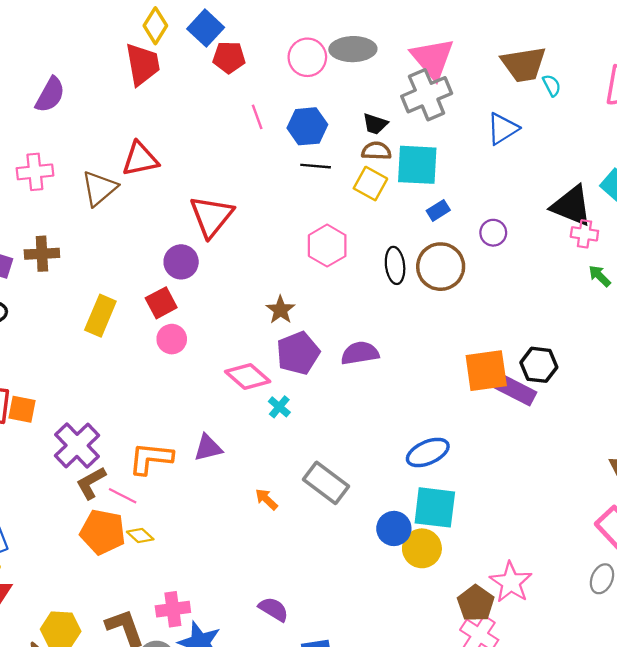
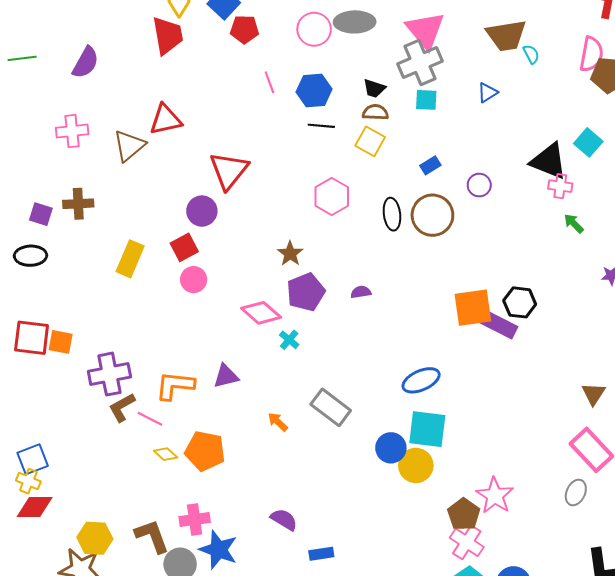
blue triangle: (503, 129) -> (488, 93), size x0.7
cyan square: (417, 165) -> (426, 100), moved, size x0.6
purple semicircle: (360, 353) -> (361, 292), size x0.6
purple cross: (77, 445) -> (109, 374), turned 33
orange pentagon: (103, 532) -> (205, 451), moved

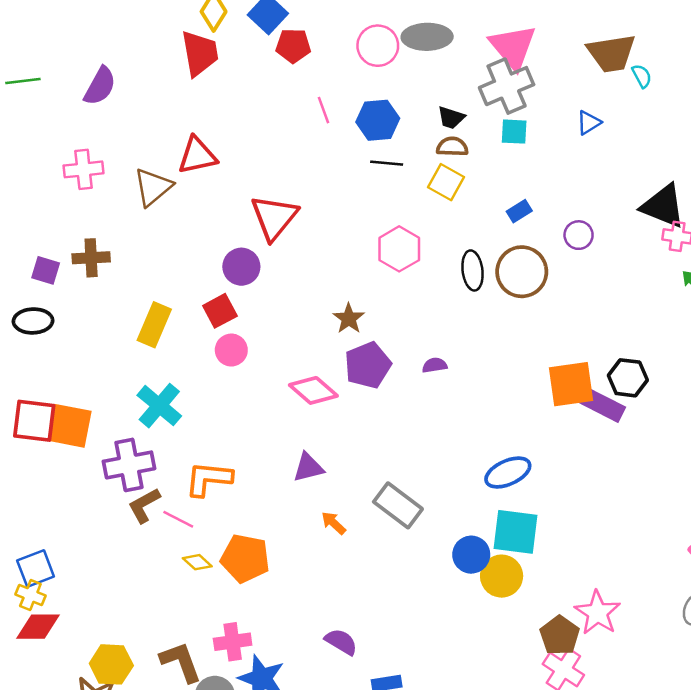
cyan cross: (289, 340) -> (159, 406), moved, size x1.8
orange square: (61, 342) -> (70, 426), size x1.5
purple triangle: (226, 376) -> (308, 467), moved

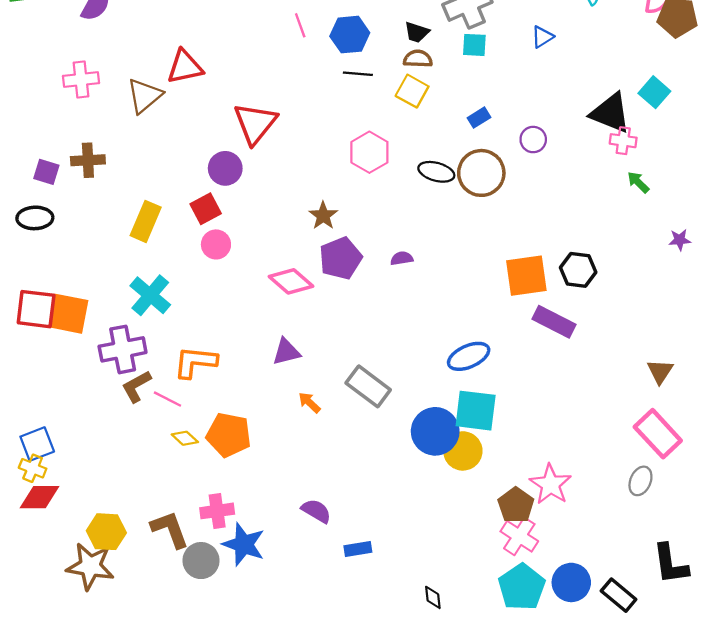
black ellipse: (472, 270) -> (436, 172), turned -68
purple rectangle: (601, 404) -> (554, 322), moved
blue circle: (471, 555) -> (435, 431), size x1.4

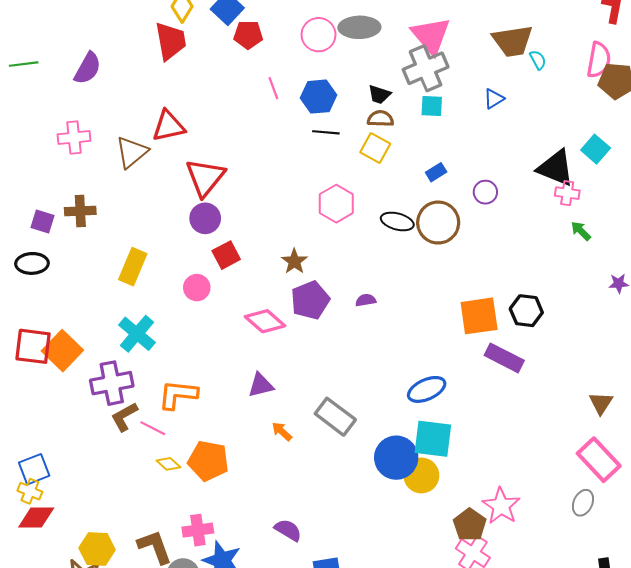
red triangle: (255, 123) -> (205, 177), moved
red square: (206, 209) -> (226, 255), moved
orange square: (68, 314) -> (62, 351), turned 33

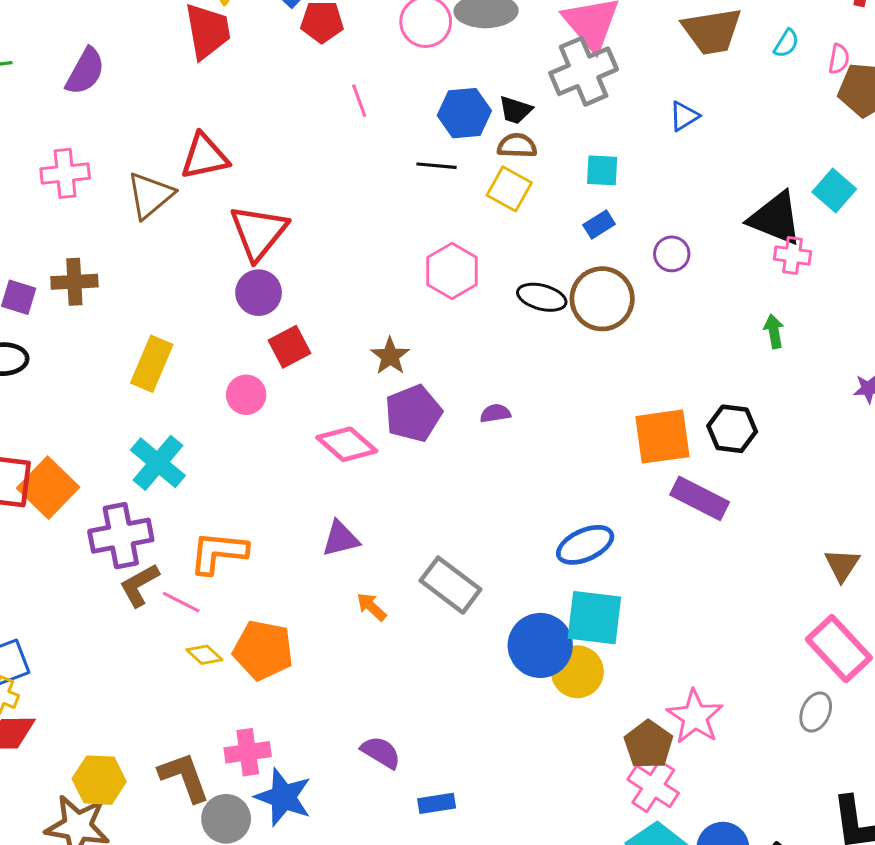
cyan semicircle: (538, 60) -> (786, 43), moved, turned 60
pink semicircle: (599, 60) -> (839, 59), size x0.6
blue hexagon: (319, 97) -> (464, 113), moved
cyan square: (432, 106) -> (602, 170), moved
green arrow: (581, 231) -> (774, 331), moved, turned 35

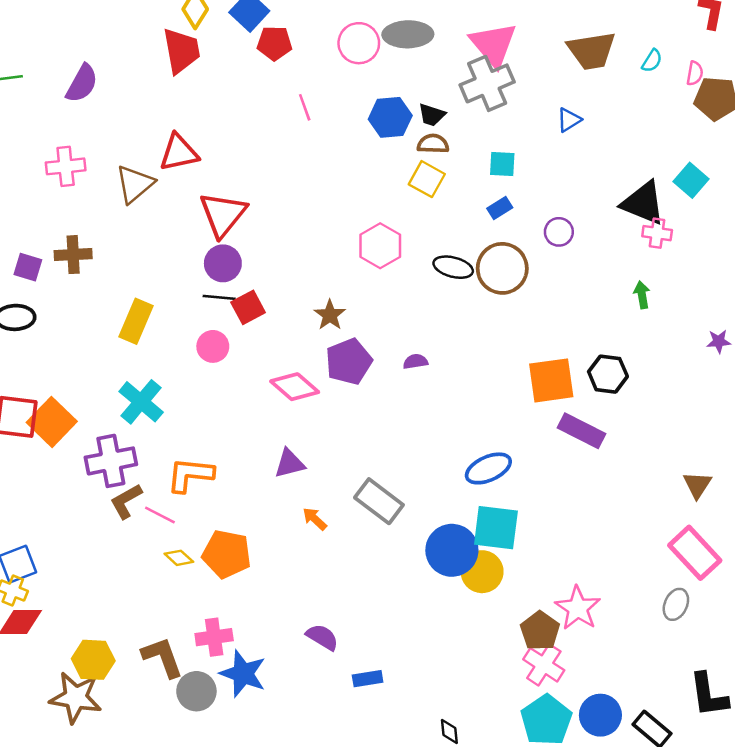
black line: (437, 166) -> (219, 297), moved

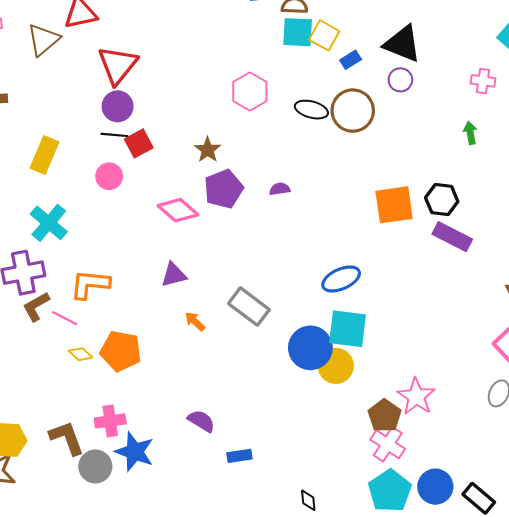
cyan square: (502, 164) -> (298, 32), moved, size x1.4
yellow square: (427, 179) -> (324, 35), moved
black triangle: (643, 203) -> (403, 44), moved
purple rectangle: (582, 431) -> (452, 237), moved

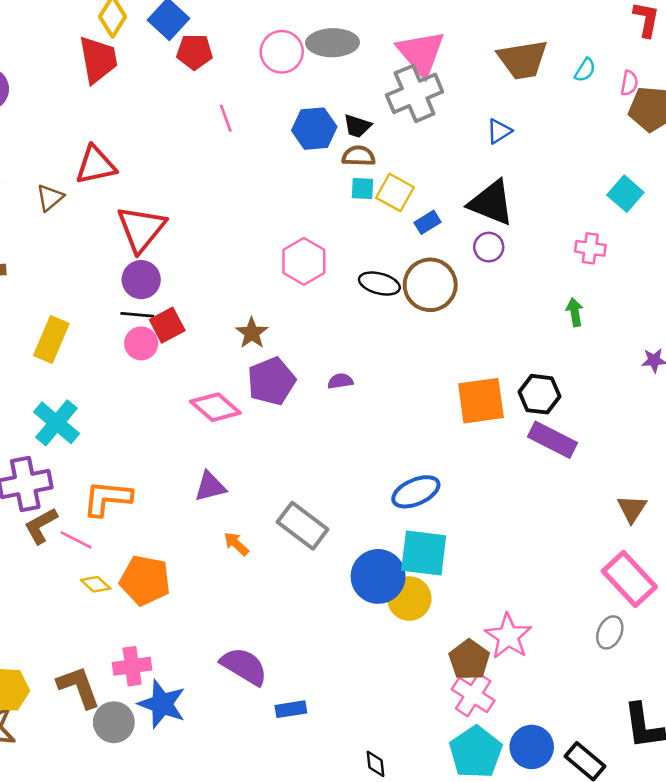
cyan square: (298, 32) -> (362, 188), size x0.6
brown triangle: (43, 40) -> (50, 198), size x0.7
pink circle: (109, 176) -> (141, 343), moved
purple semicircle: (201, 421) -> (244, 666), size x1.4

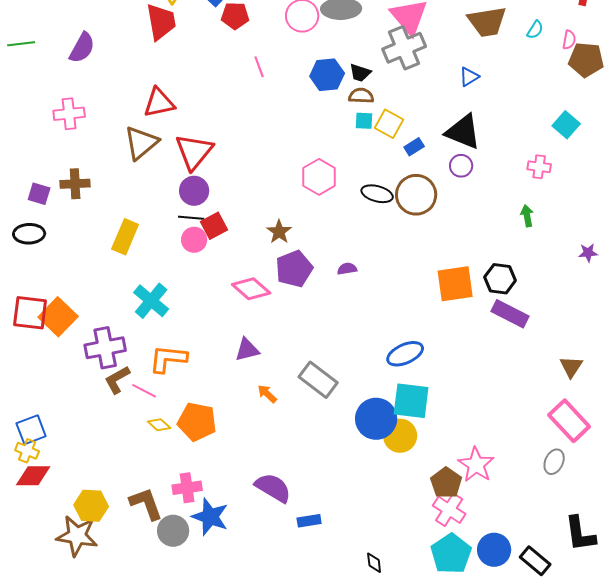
brown triangle: (50, 198) -> (141, 143), moved, size x1.6
cyan cross: (57, 423) -> (151, 301), moved

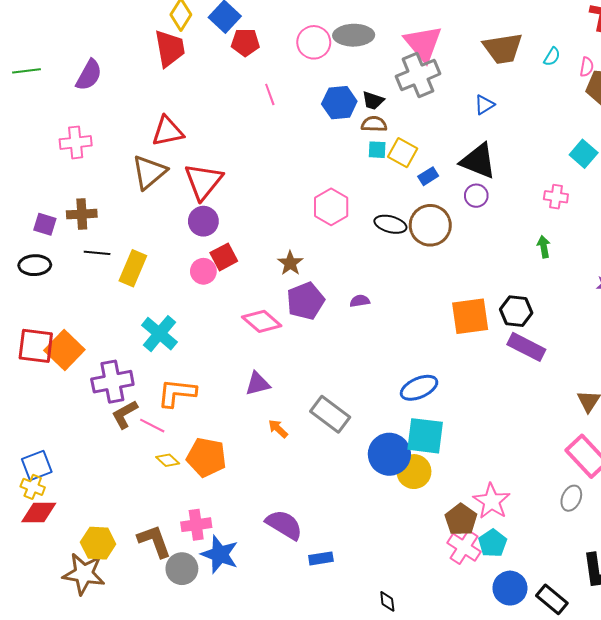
black line: (191, 218) -> (97, 253), moved
cyan pentagon: (451, 554) -> (493, 543), moved, size x0.7

